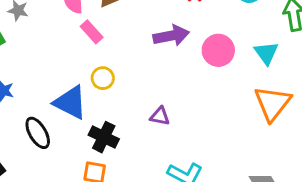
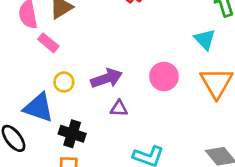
purple arrow: (171, 36) -> (107, 78), moved
pink circle: (218, 50) -> (164, 76), moved

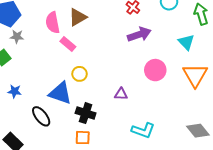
purple arrow: (107, 78) -> (139, 34), moved

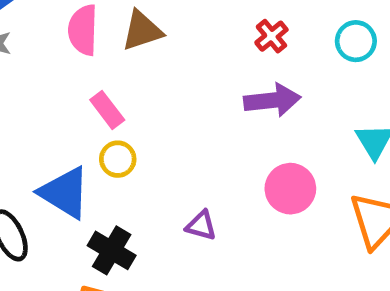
pink rectangle: (68, 44) -> (107, 110), moved

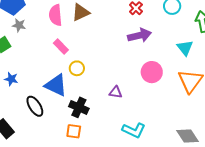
pink rectangle: (107, 110) -> (61, 46), moved

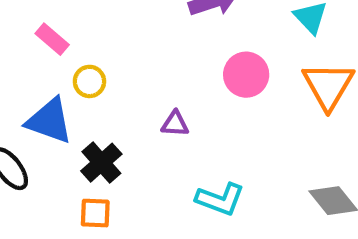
black cross: (79, 107) -> (101, 163), turned 30

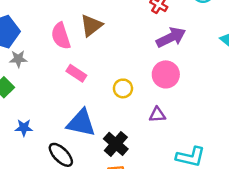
pink circle: (246, 75) -> (166, 74), moved
yellow circle: (89, 81) -> (123, 88), moved

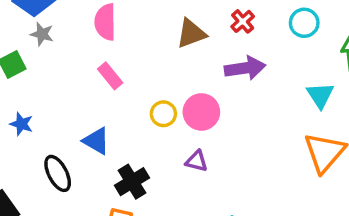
brown triangle: (91, 25) -> (191, 33), moved
pink circle: (166, 74) -> (201, 112), moved
blue triangle: (81, 123) -> (96, 141), size x0.7

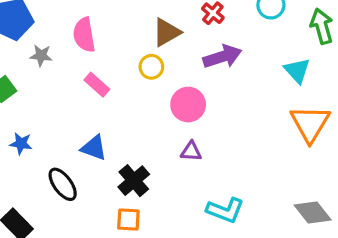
gray star: (42, 34) -> (41, 56), moved
yellow circle: (163, 114) -> (151, 67), moved

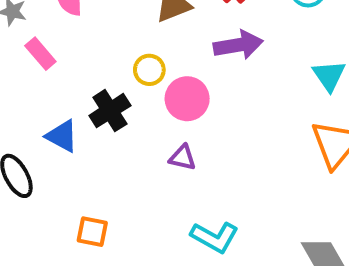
yellow circle: (151, 67) -> (149, 70), moved
pink rectangle: (97, 85) -> (40, 54), moved
black cross: (134, 181) -> (110, 111), moved

